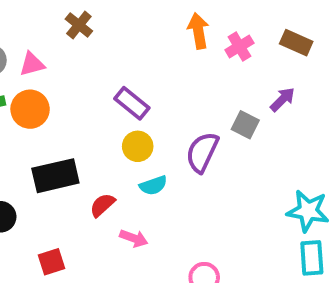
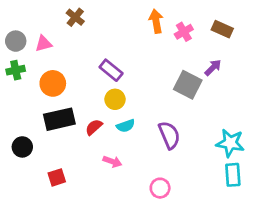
orange circle: (30, 109) -> (53, 83), moved
gray square: (245, 125) -> (188, 85), size x1.5
purple semicircle: (202, 152) -> (169, 135), moved, turned 132
red semicircle: (102, 205) -> (94, 127), moved

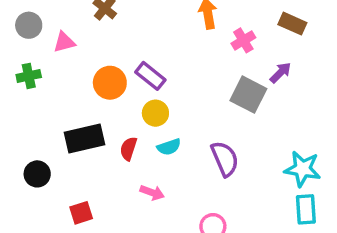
pink cross: (184, 32) -> (243, 40), moved
gray circle: (16, 41) -> (29, 25), moved
orange circle: (53, 83) -> (110, 83), moved
red semicircle: (94, 127) -> (128, 149), turned -30

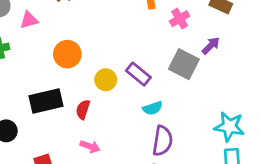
purple rectangle: (150, 76) -> (138, 74), moved
cyan semicircle: (169, 147) -> (153, 108), moved
purple semicircle: (225, 159) -> (163, 141), moved, turned 32
pink arrow: (152, 193) -> (90, 146), moved

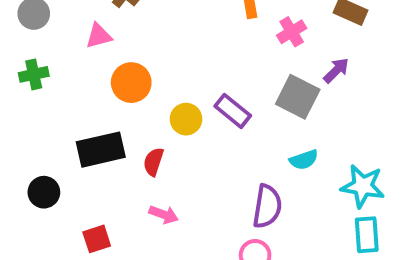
pink triangle: (29, 20) -> (99, 36), moved
cyan semicircle: (153, 108) -> (304, 160), moved

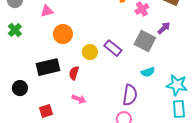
green cross: (34, 74) -> (15, 30), turned -32

